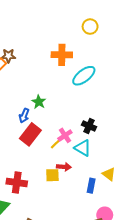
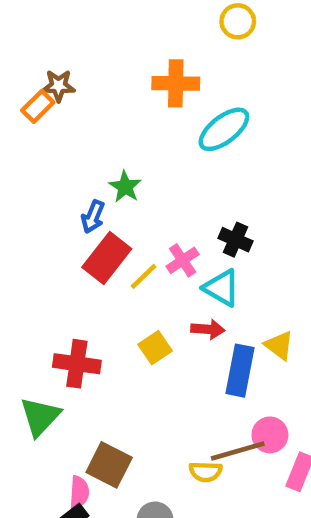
yellow line: (57, 143) -> (144, 276), moved
red arrow: (64, 167) -> (208, 329), moved
yellow square: (52, 175) -> (155, 348), turned -32
blue rectangle: (91, 186) -> (240, 371), size x1.5

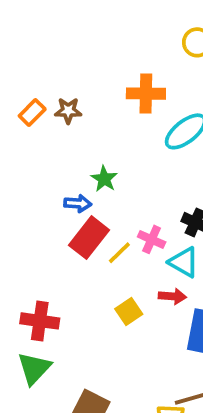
brown star: (59, 86) -> (68, 111), moved
blue arrow: (93, 217) -> (78, 203), turned -108
pink cross: (183, 260) -> (152, 239), turned -32
red cross: (77, 364) -> (40, 321), moved

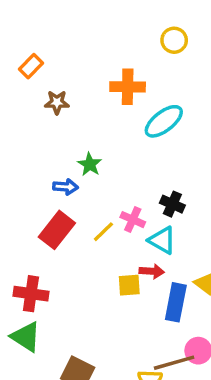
orange rectangle: (32, 113) -> (31, 66), moved
red rectangle: (89, 238) -> (57, 230), moved
yellow square: (129, 311) -> (129, 285), moved, turned 30
green triangle: (34, 368) -> (26, 337), turned -40

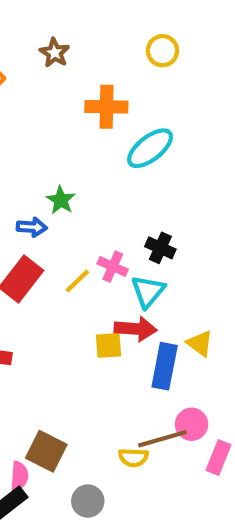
brown star: (57, 102) -> (55, 53), moved, turned 30
cyan triangle: (162, 240) -> (148, 291), turned 40
red arrow: (152, 271) -> (135, 329), size x1.4

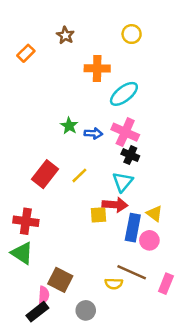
blue arrow: (32, 227) -> (93, 133), moved
pink cross: (113, 267) -> (125, 132), moved, size x1.5
pink circle: (192, 424) -> (149, 240), moved
brown line: (162, 439) -> (132, 272), turned 40

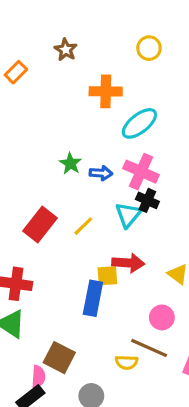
cyan triangle: (123, 182) -> (128, 215), moved
blue rectangle: (133, 228) -> (93, 298), moved
pink circle: (149, 240) -> (162, 317), moved

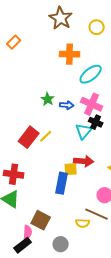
brown star: (66, 50) -> (61, 18), moved, size x1.6
yellow line: (83, 226) -> (46, 136), moved

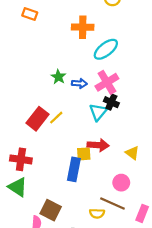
orange rectangle: (14, 42) -> (30, 14), moved, turned 64
pink cross: (92, 104) -> (107, 82), turned 35

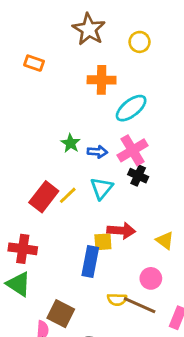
cyan triangle: (98, 112) -> (102, 188), moved
yellow semicircle: (97, 213) -> (117, 300), moved

